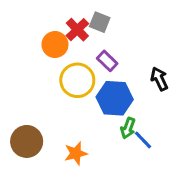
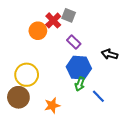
black arrow: (159, 79) -> (110, 54), turned -49
yellow circle: (77, 80) -> (27, 75), moved
green arrow: (128, 128) -> (80, 84), moved

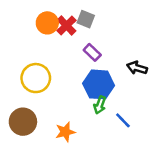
orange circle: (38, 31) -> (47, 23), moved
yellow circle: (27, 75) -> (36, 78), moved

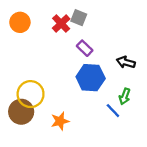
orange circle: (47, 23) -> (20, 22), moved
yellow circle: (36, 78) -> (31, 94), moved
green arrow: (100, 105) -> (125, 96), moved

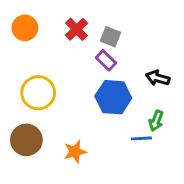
gray square: (79, 18) -> (110, 37), moved
yellow circle: (31, 94) -> (38, 93), moved
blue line: (113, 111) -> (141, 138), turned -49

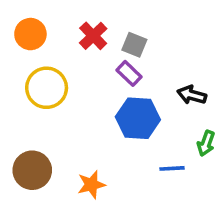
yellow circle: (38, 93) -> (47, 88), moved
green arrow: (156, 121) -> (206, 143), moved

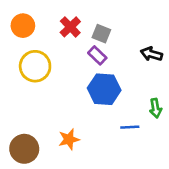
black arrow: (192, 95) -> (151, 54), moved
green arrow: (206, 143) -> (156, 108), turned -30
brown circle: (32, 170) -> (24, 149), moved

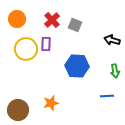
purple rectangle: (97, 55) -> (46, 44), moved, turned 48
green arrow: (156, 108) -> (115, 71), moved
blue line: (130, 127) -> (107, 96), moved

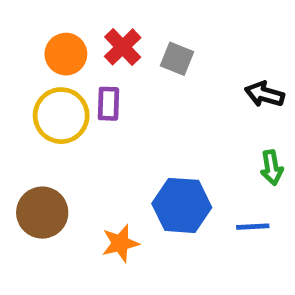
orange circle: (17, 19) -> (66, 54), moved
blue hexagon: (77, 66) -> (182, 205), moved
brown circle: (18, 110) -> (42, 213), moved

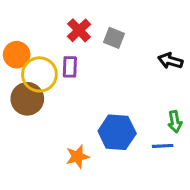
orange circle: (66, 54) -> (17, 55), moved
green arrow: (272, 168) -> (175, 122), moved
brown circle: (42, 213) -> (27, 99), moved

